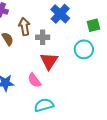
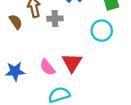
red triangle: (49, 61) -> (72, 63), moved

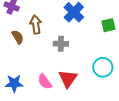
gray cross: (55, 19) -> (61, 44), moved
cyan circle: (102, 31) -> (103, 67), moved

